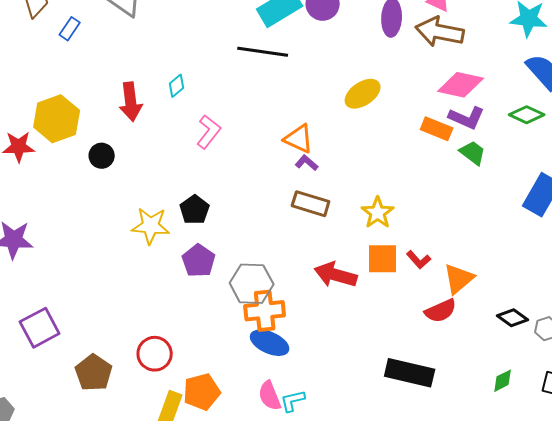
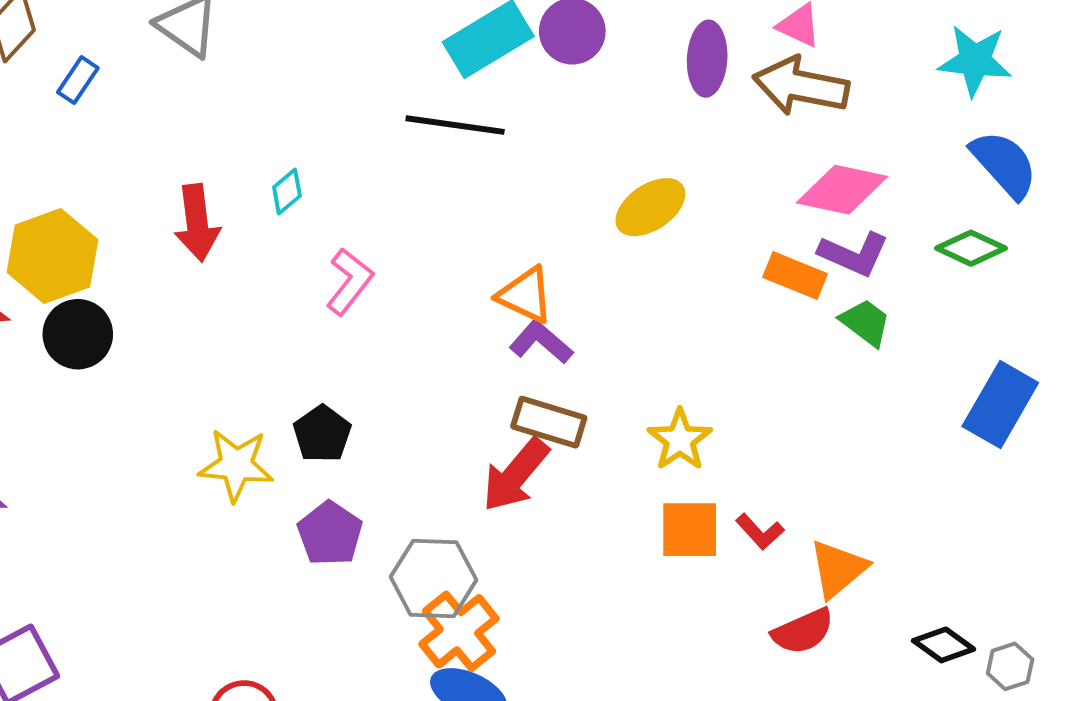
black circle: (102, 156) -> (78, 334), moved, size x1.4
purple L-shape: (307, 163) -> (541, 342), size x1.4
red arrow: (336, 275) -> (516, 475), moved, turned -66
orange cross: (265, 311) -> (459, 631), turned -33

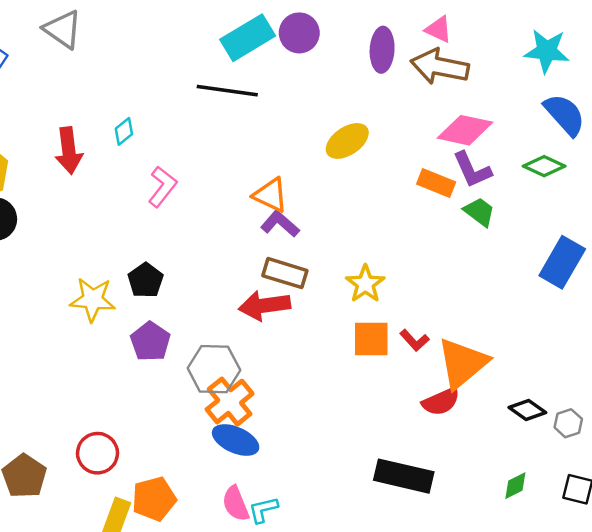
purple L-shape: (854, 254) -> (472, 170), turned 42
red arrow: (516, 475) -> (264, 305), turned 42
orange triangle: (838, 569) -> (463, 363), size x1.4

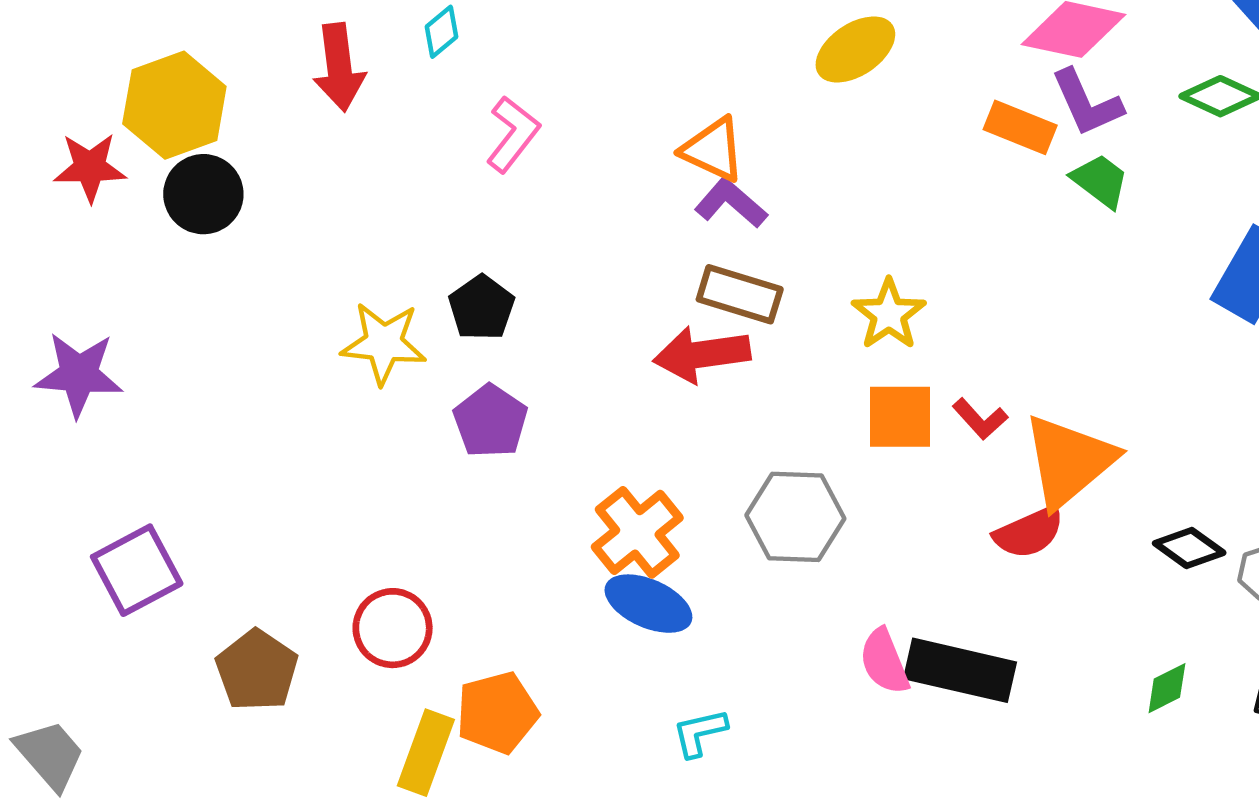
gray hexagon: (214, 369) -> (795, 517), moved
pink semicircle: (236, 504) -> (884, 661), moved

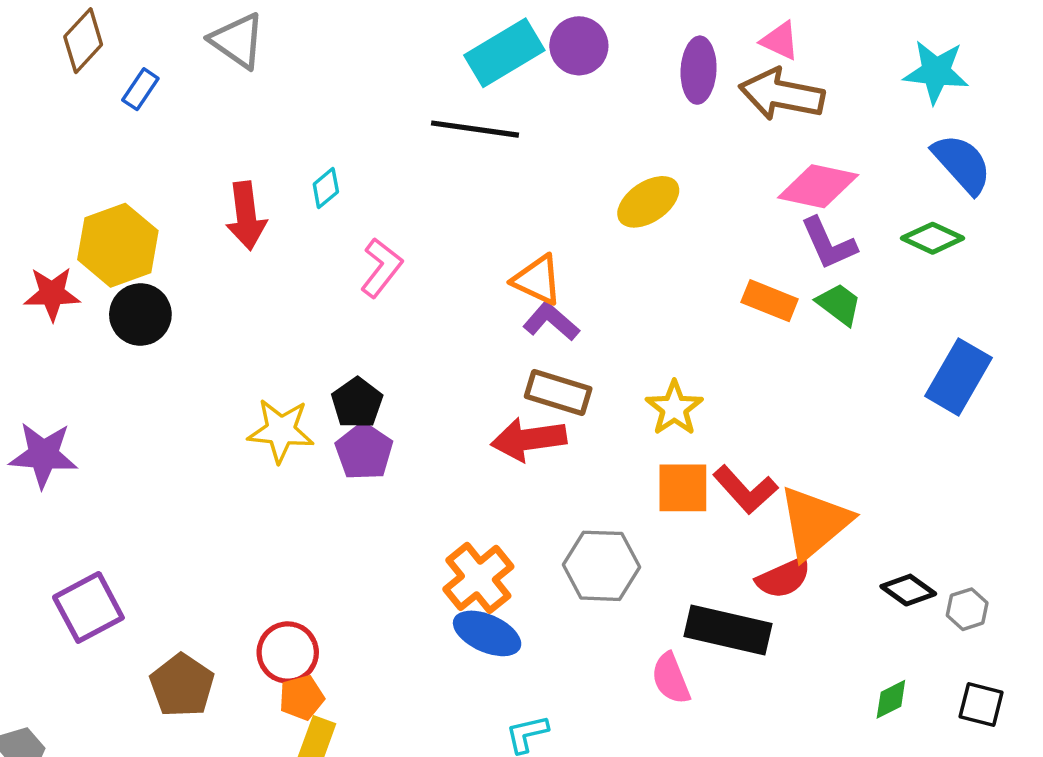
orange rectangle: (1020, 127) -> (770, 301), moved
red L-shape: (980, 419) -> (745, 490), size x1.5
purple pentagon: (490, 421) -> (364, 451), moved
black rectangle: (960, 670) -> (728, 630), moved
orange pentagon: (497, 713) -> (302, 698), moved, size x0.7

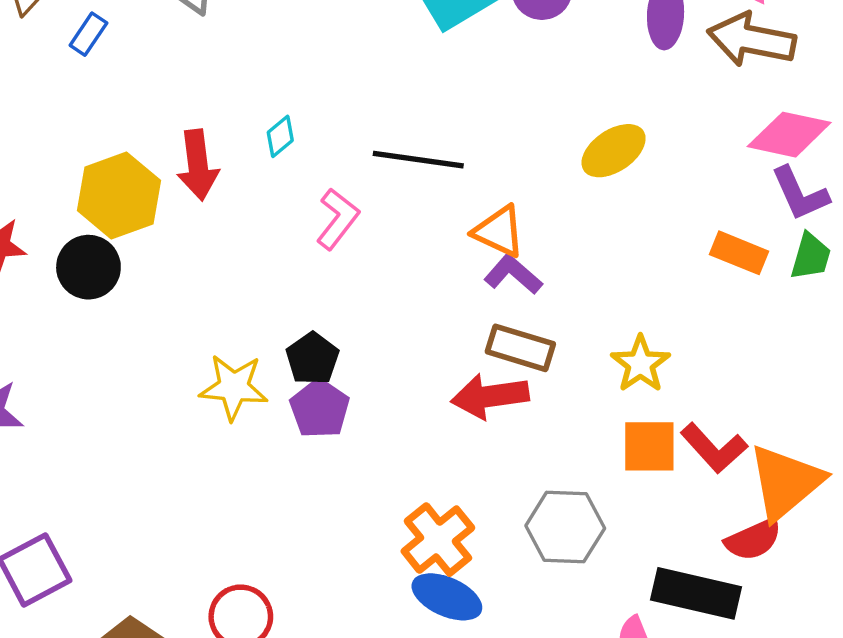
black line: (475, 129) -> (418, 160), moved
yellow hexagon: (118, 245) -> (119, 195), moved
green trapezoid: (839, 304) -> (811, 256), turned 69

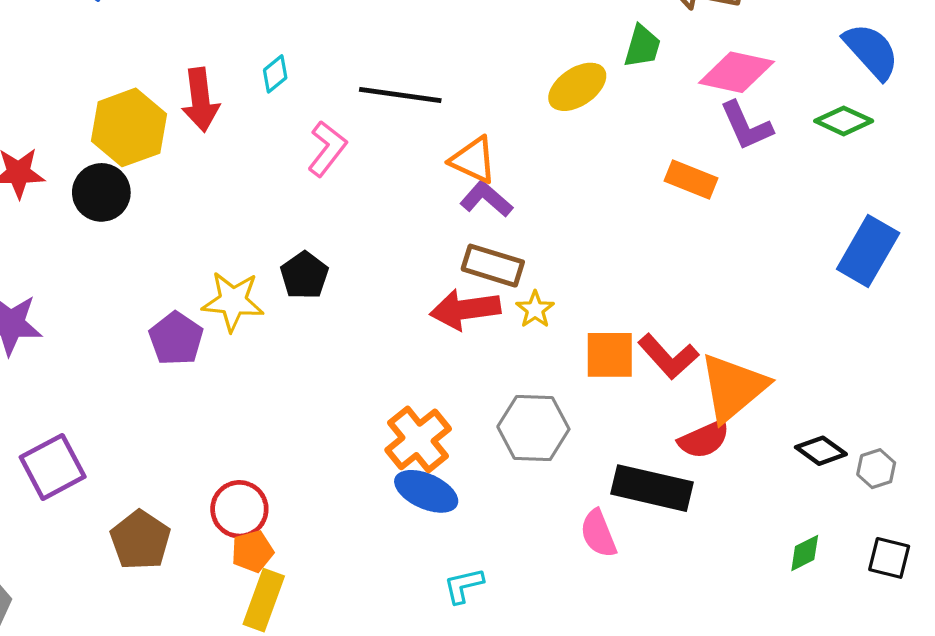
green trapezoid: (811, 256) -> (642, 46), moved
yellow star: (640, 364) -> (535, 309), moved, size x0.7
purple pentagon: (320, 409) -> (176, 339), moved

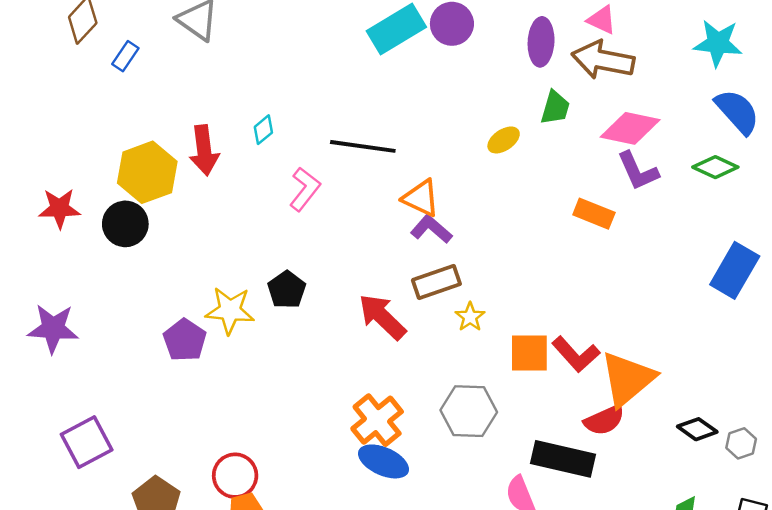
yellow ellipse: (577, 87) -> (504, 140), size x0.7
brown rectangle: (493, 266) -> (436, 282), turned -36
red arrow: (465, 309) -> (382, 317), moved, turned 52

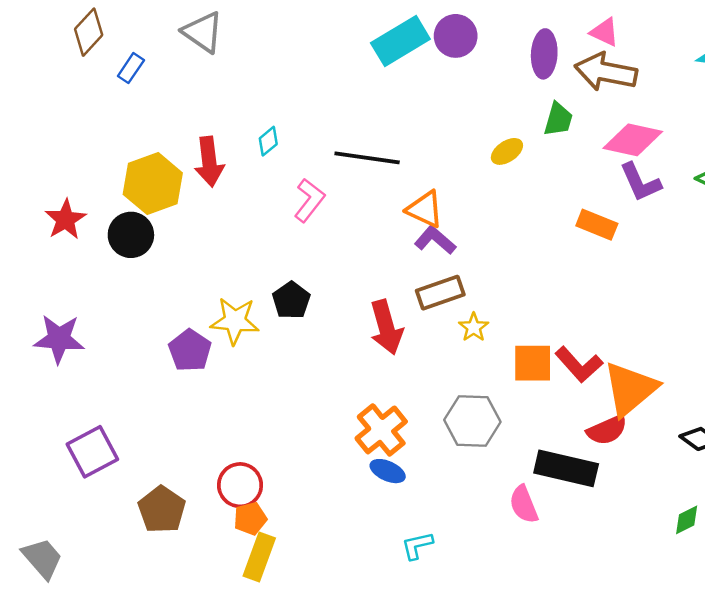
red star: (59, 208) -> (65, 219), turned -30
red arrow: (382, 317) -> (386, 327), turned -150
blue ellipse: (384, 461) -> (388, 471), size x0.7

